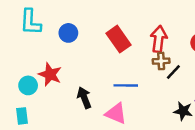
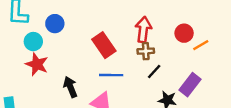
red rectangle: (118, 39) -> (104, 45), moved
black line: (173, 72) -> (154, 71), moved
cyan circle: (28, 85) -> (33, 42), moved

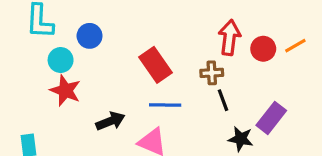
red arrow: (143, 30) -> (229, 37), moved
orange line: (201, 45) -> (295, 46), moved
black line: (154, 71) -> (223, 100), turned -63
black arrow: (70, 87) -> (110, 121), turned 90

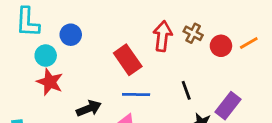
red arrow: (229, 37) -> (163, 36), moved
brown cross: (212, 73) -> (193, 33), moved, turned 30

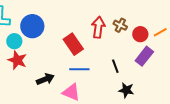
blue circle: (71, 35) -> (32, 26), size x1.5
purple rectangle: (228, 106) -> (144, 56), moved

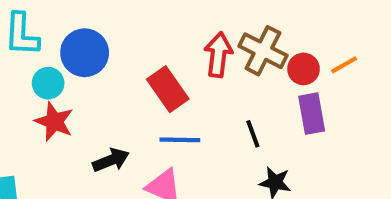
brown cross: (120, 25) -> (263, 51), size x1.6
purple rectangle: (144, 56) -> (312, 114), turned -48

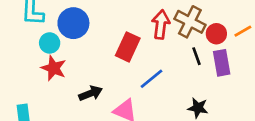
red rectangle: (168, 89) -> (128, 47), turned 60
black line: (253, 134) -> (197, 56), moved
blue line: (180, 140) -> (152, 79), moved, turned -40

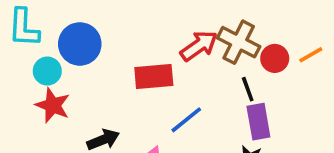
red arrow: (161, 24) -> (199, 46), turned 48
red rectangle: (128, 47) -> (154, 76), turned 60
purple rectangle: (222, 63) -> (258, 122), moved

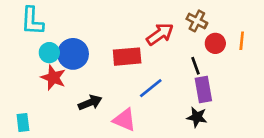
brown cross: (239, 42) -> (197, 21), moved, size x0.7
blue circle: (80, 44) -> (73, 54), moved
orange line: (311, 55) -> (242, 41), turned -54

